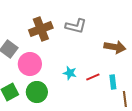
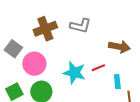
cyan star: (70, 73) -> (74, 73), size x1.6
red line: (93, 77) -> (98, 68), moved

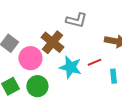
brown cross: (45, 29) -> (52, 42), moved, turned -30

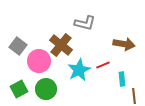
cyan star: (70, 67) -> (79, 70), turned 30

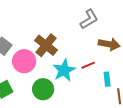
gray L-shape: (85, 23) -> (89, 19), moved, turned -45
green circle: (46, 89) -> (43, 89), moved

